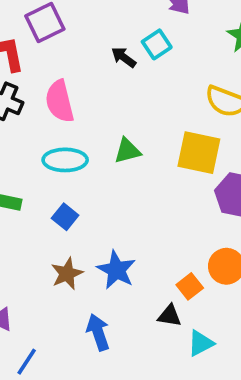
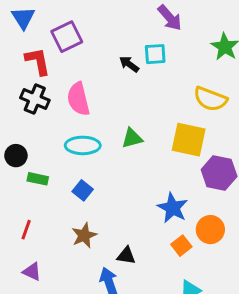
cyan square: (157, 44) -> (155, 54), turned 30
blue star: (116, 270) -> (173, 208), moved
black triangle: (170, 316) -> (126, 256), moved

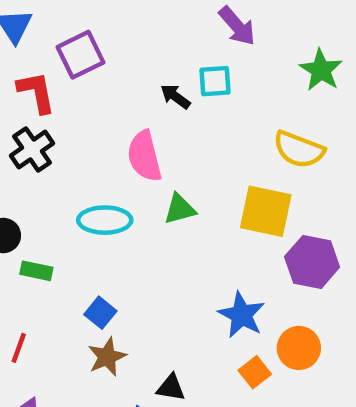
black cross: (35, 99) -> (32, 149), turned 32
pink semicircle: (78, 99) -> (144, 156), moved
blue square: (83, 190) -> (100, 313), moved

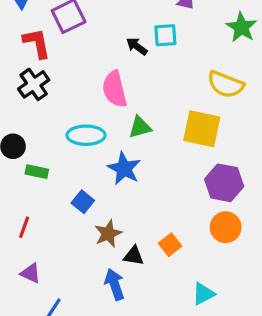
purple hexagon: (312, 262) -> (224, 183), moved
blue star: (242, 315) -> (124, 169), moved
brown star: (107, 357) -> (108, 234), moved
orange square: (255, 372) -> (170, 245), moved

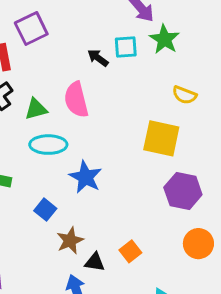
green star: (241, 27) -> (164, 39), moved
yellow semicircle: (226, 84) -> (185, 95), size x0.7
green triangle: (140, 127) -> (36, 109), moved
orange circle: (226, 227) -> (198, 244), moved

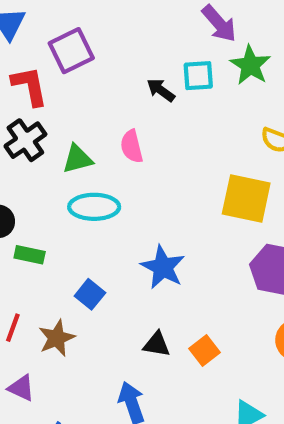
pink semicircle: (76, 100) -> (132, 146), size x0.7
blue star: (85, 177) -> (163, 267), moved
brown star: (70, 241) -> (57, 338), moved
black triangle: (95, 262) -> (157, 344), moved

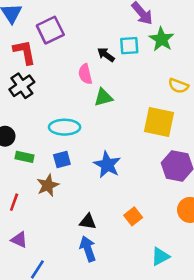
pink semicircle: (132, 146) -> (85, 74), moved
green triangle: (77, 159) -> (103, 97), moved
blue square: (90, 294) -> (62, 159), moved, turned 36
brown star: (57, 338) -> (48, 185), moved
black triangle: (157, 344) -> (88, 222), moved

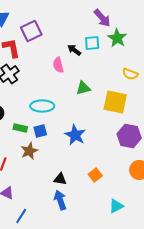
green triangle: (103, 97) -> (83, 88), moved
green rectangle: (24, 157) -> (20, 128), moved

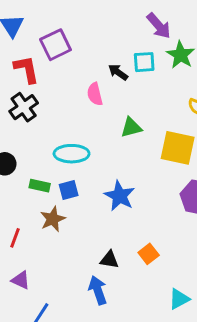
black triangle: (60, 179) -> (109, 260), moved

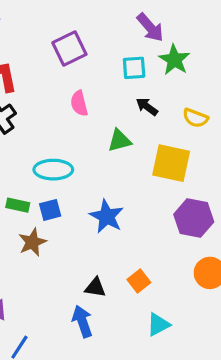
purple square: (56, 45) -> (69, 48), moved
black arrow: (118, 72) -> (147, 107), moved
cyan triangle: (179, 299) -> (158, 325), moved

